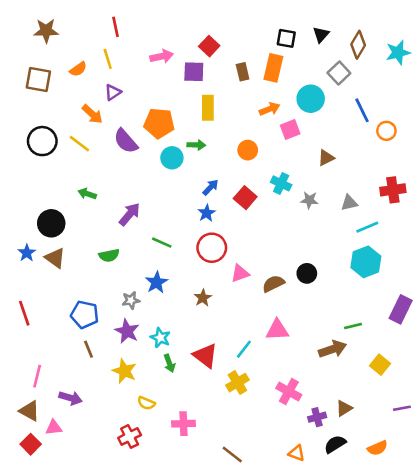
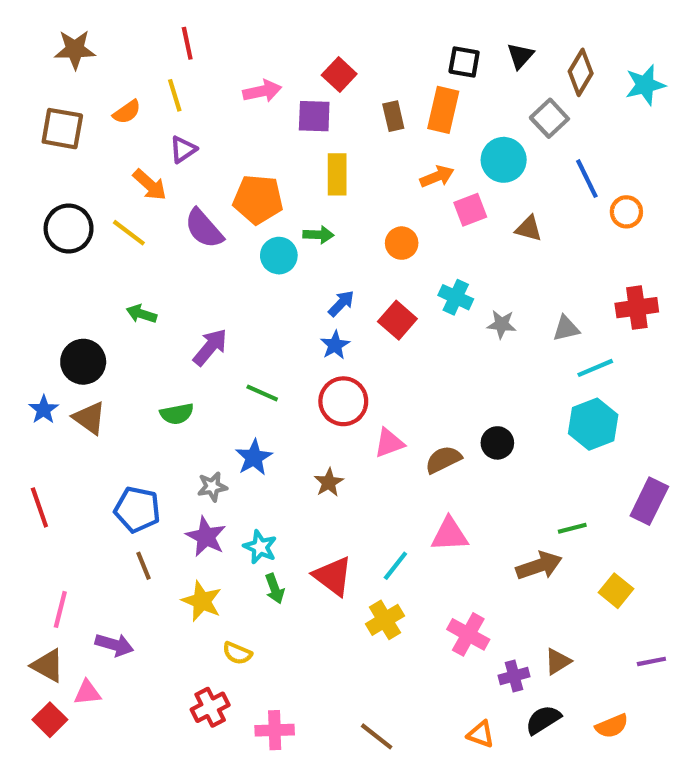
brown triangle: (326, 158) -> (529, 229), moved, turned 42
pink cross: (184, 424) -> (275, 730), moved

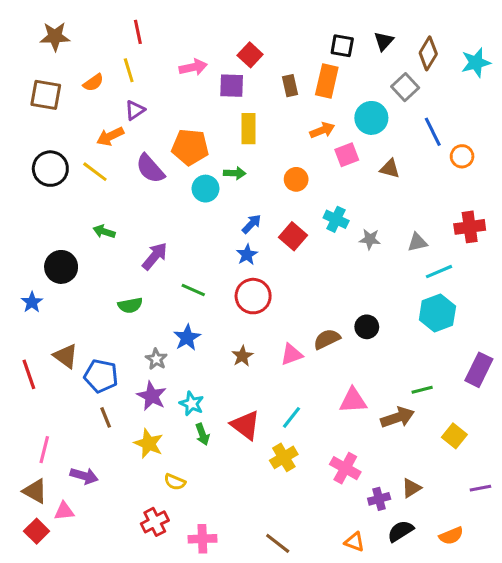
orange arrow: (150, 185) -> (110, 136), turned 112
brown triangle: (89, 418) -> (66, 356), moved
pink triangle: (389, 443) -> (292, 354), moved
gray star: (212, 487) -> (156, 359), turned -30
pink triangle: (450, 534) -> (353, 401), moved

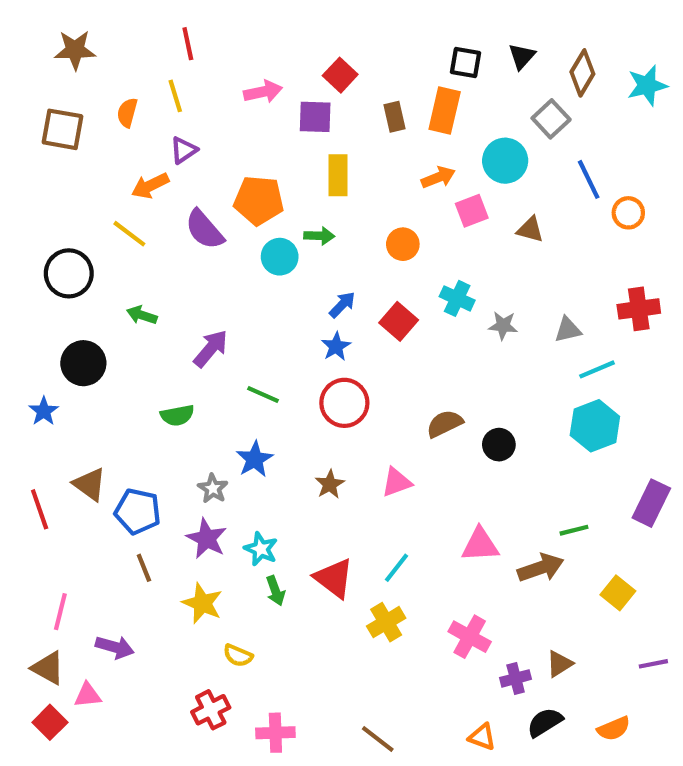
orange semicircle: (93, 83) -> (127, 113), turned 140
black circle: (50, 169) -> (69, 273), moved
brown semicircle: (327, 339) -> (445, 424), moved

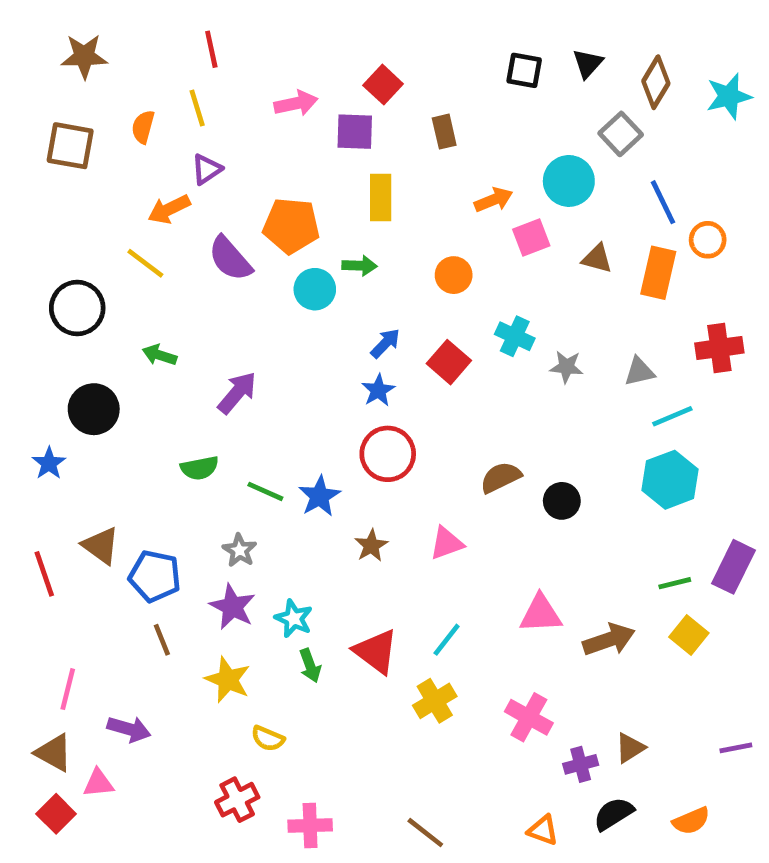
orange rectangle: (445, 111) -> (658, 273), moved
green line: (263, 394) -> (265, 491), moved
blue star: (255, 459) -> (320, 496), moved
green line: (574, 530) -> (675, 583), moved
yellow square: (618, 593) -> (689, 635), moved

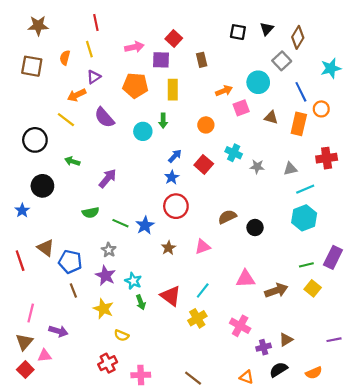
cyan star: (729, 96) -> (331, 68), moved
orange pentagon: (291, 226) -> (135, 85), moved
green arrow: (359, 266) -> (163, 121), turned 88
brown triangle: (54, 753) -> (24, 342), turned 42

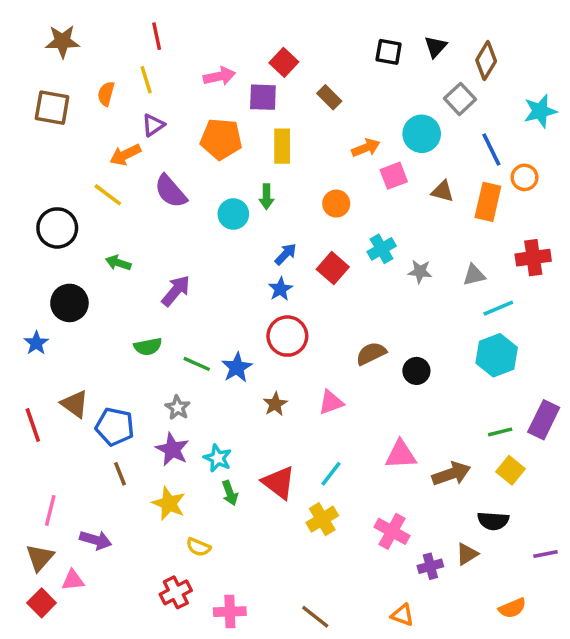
brown rectangle: (202, 60) -> (329, 97), turned -32
cyan cross: (234, 153) -> (382, 249), turned 35
black semicircle: (279, 370) -> (493, 521), moved, turned -144

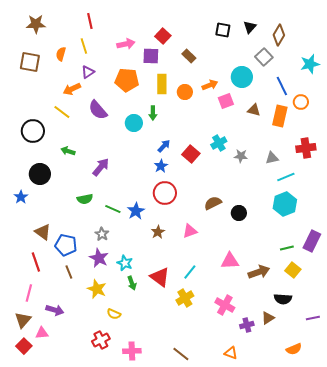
orange circle: (336, 204) -> (185, 92), moved
red line: (33, 425) -> (36, 262), moved

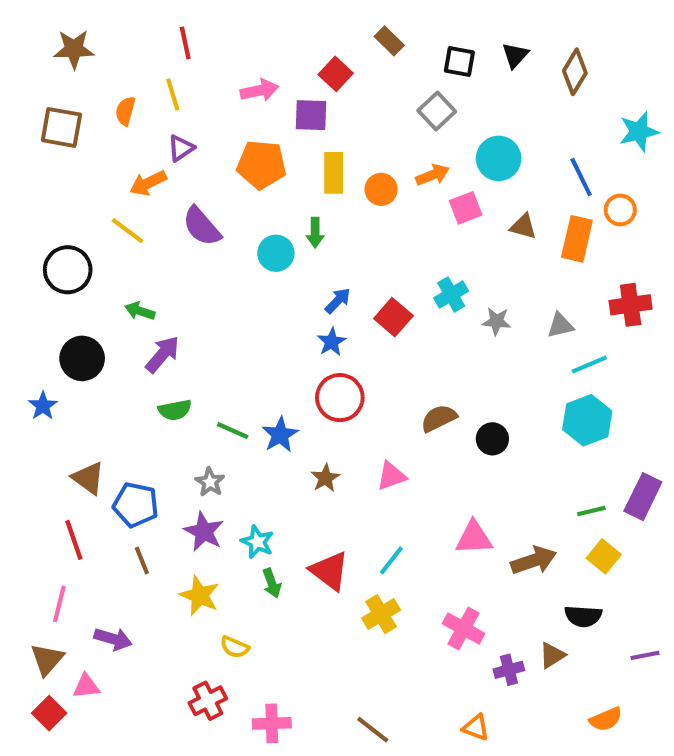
brown rectangle: (189, 56) -> (389, 41), moved
gray square: (264, 57) -> (437, 111), moved
purple arrow: (101, 167) -> (163, 354), moved

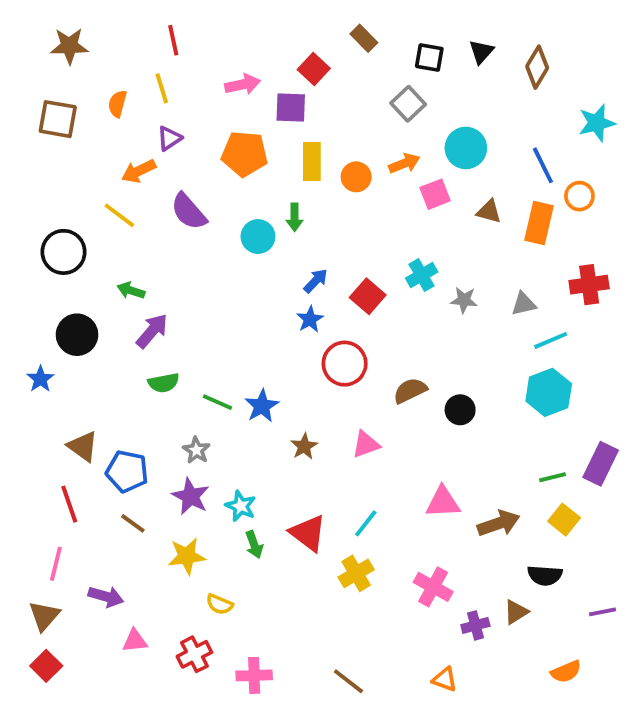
red circle: (340, 398) -> (345, 364), moved
brown line: (142, 560) -> (133, 523), turned -32
yellow star: (200, 596) -> (187, 556), turned -30
pink triangle: (86, 686) -> (135, 641), moved

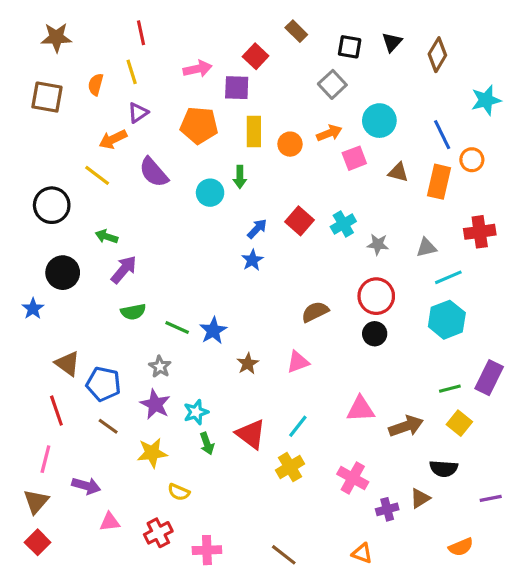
red square: (368, 296) -> (299, 221), moved
red circle: (345, 364) -> (376, 296), moved
brown semicircle: (410, 391) -> (315, 312), moved
cyan star: (241, 506) -> (196, 412), turned 30

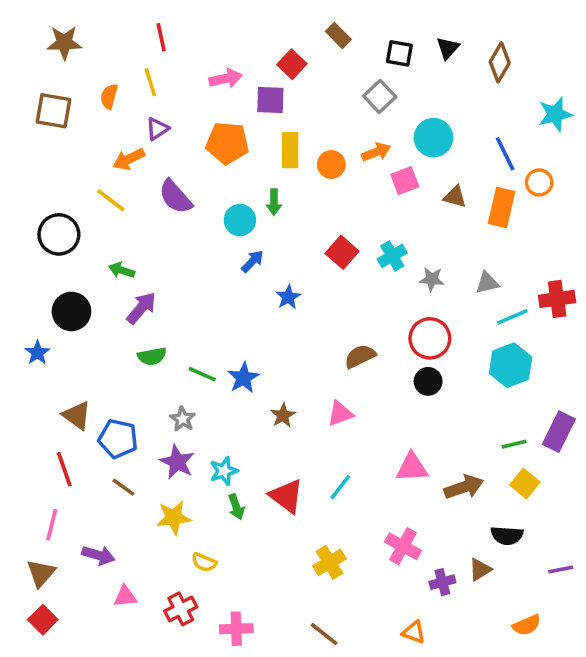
blue arrow: (257, 229) -> (252, 261), moved
red cross: (480, 232) -> (557, 299), moved
yellow cross: (290, 467) -> (330, 562), moved

